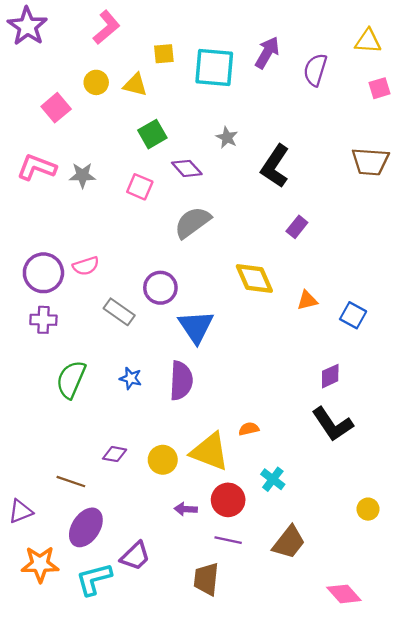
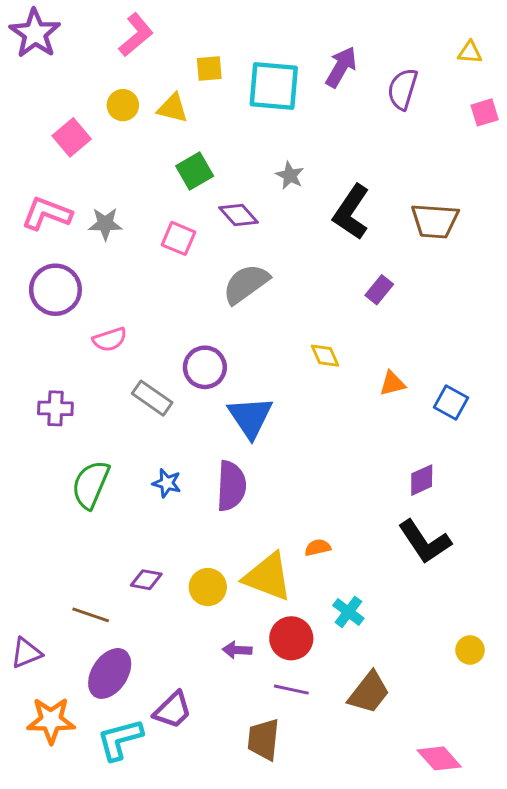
yellow triangle: (368, 41) -> (470, 52), size x0.7
brown trapezoid: (370, 162) -> (435, 221), moved
purple circle: (43, 273) -> (55, 290), moved
yellow diamond: (254, 279) -> (325, 356), size x0.6

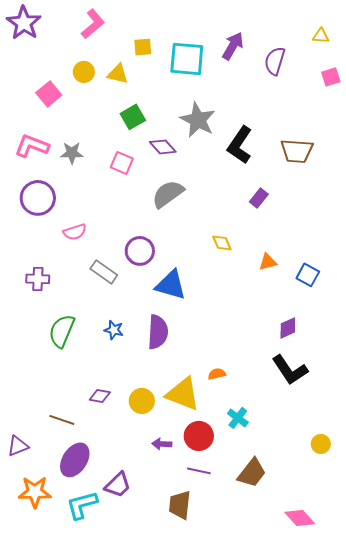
gray star: (290, 175) -> (198, 120), size x1.8
blue triangle: (250, 417) -> (171, 285), turned -40

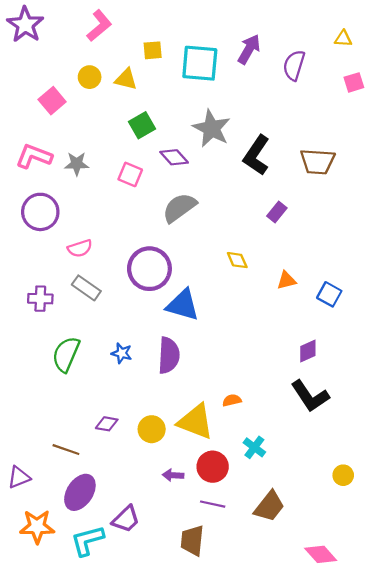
purple circle: (140, 251) -> (149, 269), size x1.4
gray rectangle: (104, 272) -> (86, 288), moved

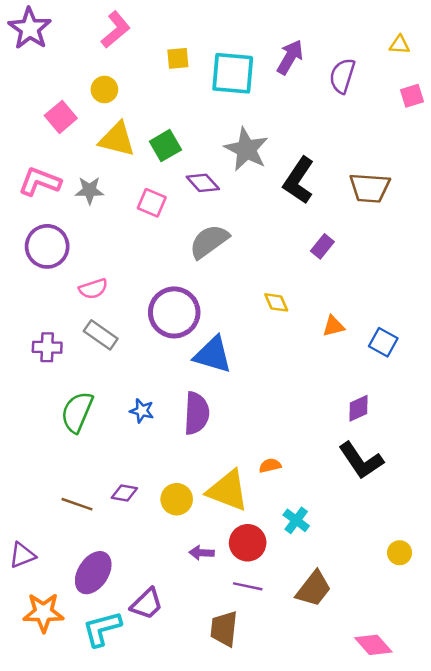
yellow triangle: (126, 79) -> (117, 139), moved, size x1.4
brown line: (66, 450) -> (77, 504), moved

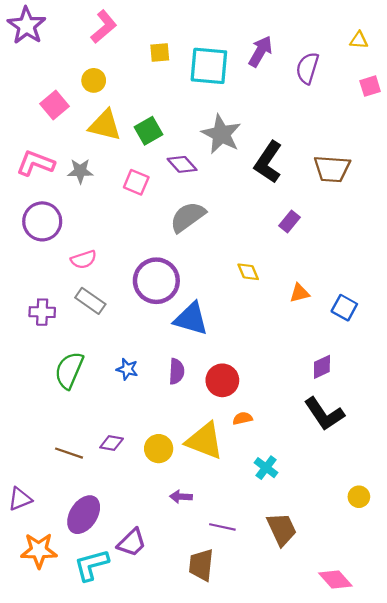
purple semicircle: (197, 413) -> (176, 371), size x0.7
red circle: (248, 543) -> (222, 380), moved
brown trapezoid: (314, 589) -> (282, 529), turned -63

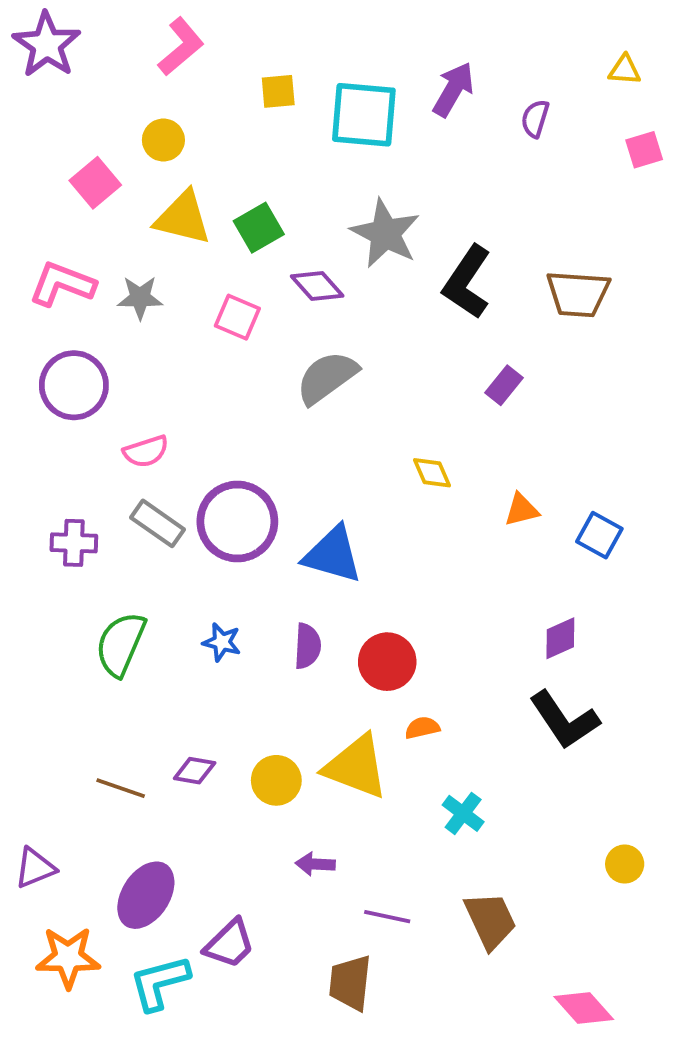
purple semicircle: (307, 68) -> (535, 119), size x0.7
purple circle: (156, 281) -> (237, 521), moved

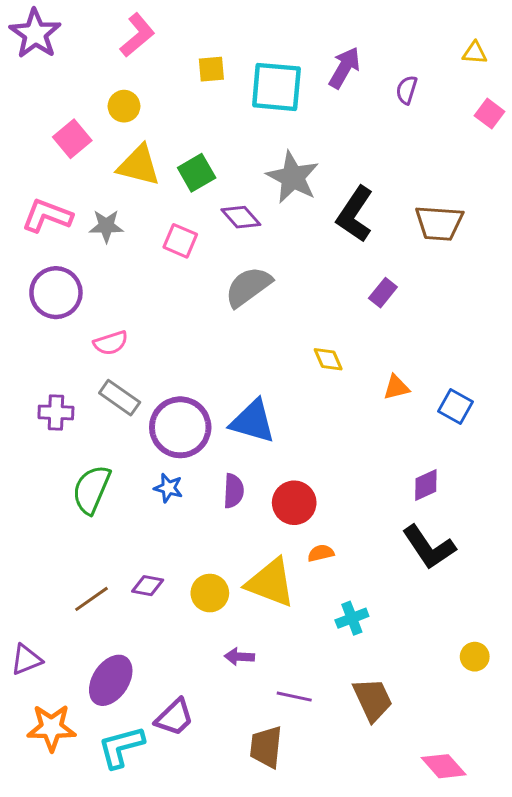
pink square: (644, 150) -> (490, 114), turned -36
purple circle: (237, 521) -> (180, 427), moved
brown line: (121, 788) -> (91, 599), turned -54
cyan cross: (463, 813) -> (352, 618), turned 32

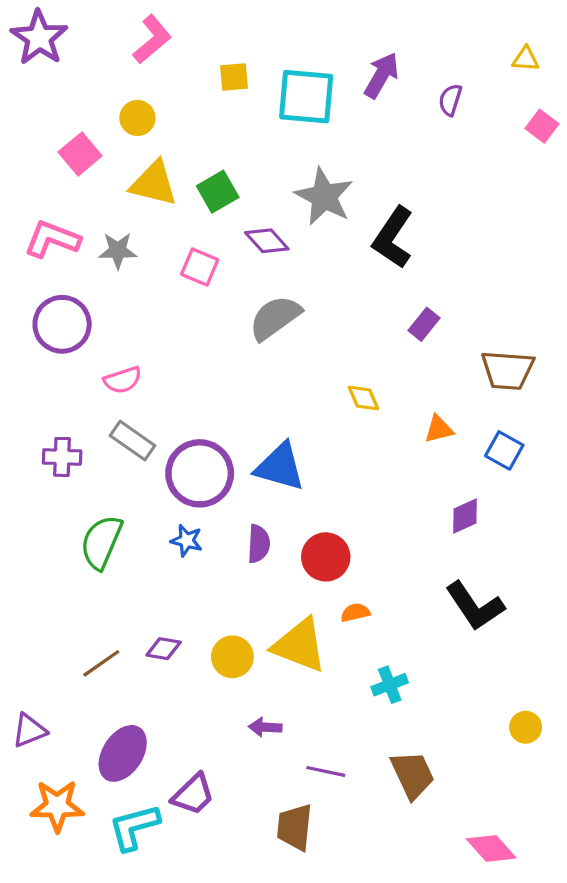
brown trapezoid: (439, 223) -> (508, 370), moved
purple diamond: (426, 485) -> (465, 516), moved

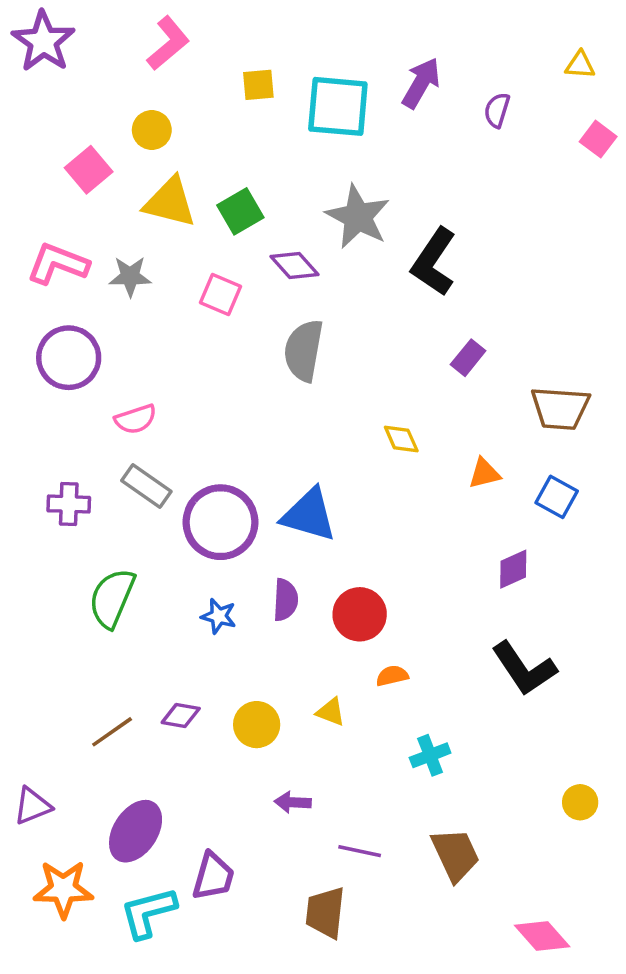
gray semicircle: (275, 318) -> (304, 350), turned -44
blue star: (187, 541) -> (219, 616), moved
yellow triangle: (300, 645) -> (331, 712), size x0.5
purple trapezoid: (193, 794) -> (213, 876), turned -30

